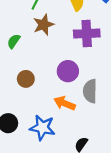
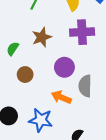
brown star: (44, 25) -> (42, 37), moved
green semicircle: (14, 41) -> (13, 49), moved

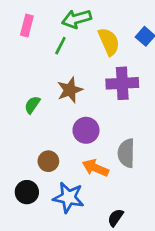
purple circle: (64, 67) -> (86, 130), moved
brown circle: (25, 75) -> (48, 161), moved

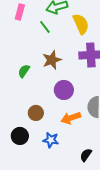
green line: (60, 46) -> (45, 27), turned -64
orange arrow: (95, 168) -> (71, 118), turned -42
blue star: (69, 197) -> (51, 140), size x0.7

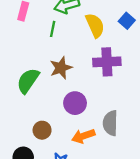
green line: (45, 27) -> (53, 29), turned 48
green semicircle: (24, 71) -> (28, 81), size x1.6

